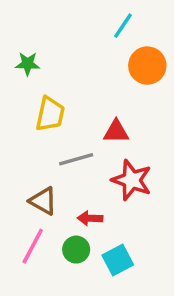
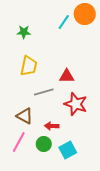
cyan line: (123, 26) -> (64, 22), moved
green star: (28, 64) -> (24, 32), moved
orange circle: (147, 66) -> (85, 14), moved

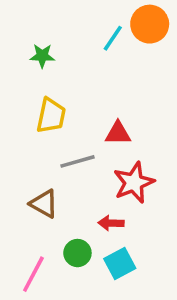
red star: (76, 104) -> (134, 183), turned 30
red arrow: (52, 126) -> (111, 223), moved
pink line: (19, 142) -> (33, 274), moved

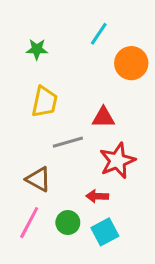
orange circle: (150, 24) -> (131, 63), moved
pink line: (33, 274) -> (29, 223), moved

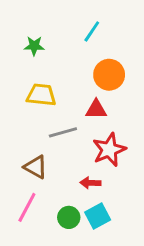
orange circle: (131, 63) -> (109, 75), moved
yellow trapezoid: (45, 102) -> (41, 95), turned -96
green circle: (68, 223) -> (69, 217), moved

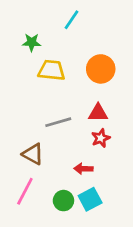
cyan line: (92, 31) -> (71, 20), moved
yellow trapezoid: (41, 95) -> (52, 70), moved
red triangle: (96, 109) -> (98, 113), moved
red star: (109, 150) -> (101, 138), size x0.6

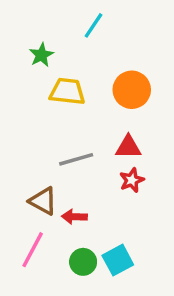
green star: (32, 42) -> (41, 55), turned -30
red arrow: (83, 169) -> (74, 217), moved

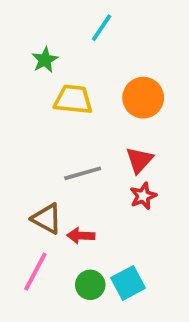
red triangle: (128, 147) -> (139, 160), turned -48

